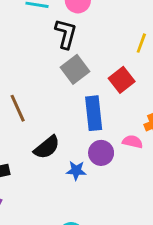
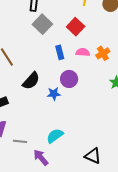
blue rectangle: (94, 113) -> (60, 52), size x0.6
pink semicircle: (133, 142) -> (83, 52), moved

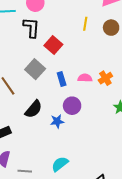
gray square: (42, 24) -> (35, 69), moved
red square: (76, 27) -> (53, 45), moved

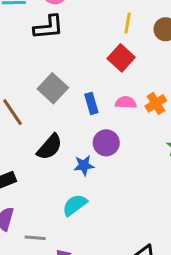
black L-shape: (31, 28) -> (48, 27), turned 80
red square: (53, 45) -> (121, 58), moved
cyan semicircle: (60, 164) -> (75, 205), moved

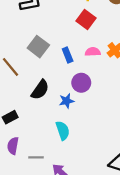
cyan semicircle: (75, 205) -> (63, 131), turned 114

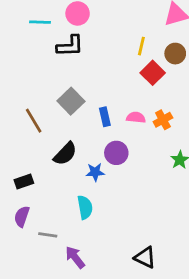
red square: (86, 19) -> (153, 73), moved

